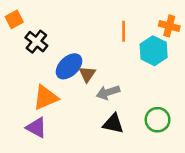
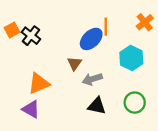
orange square: (14, 19) -> (12, 30), moved
orange cross: (169, 26) -> (145, 22), turned 36
cyan hexagon: (154, 51) -> (131, 58), moved
blue ellipse: (69, 66) -> (91, 39), moved

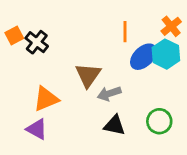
blue ellipse: (91, 39) -> (143, 57), moved
cyan hexagon: (131, 58) -> (166, 54), moved
brown triangle: (74, 63) -> (88, 75), size x1.5

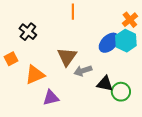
orange line: (125, 32) -> (73, 12), moved
orange square: (14, 36) -> (11, 59), moved
black triangle: (114, 125) -> (105, 84), moved
purple triangle: (37, 129) -> (51, 98), moved, turned -42

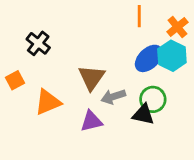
orange line: (73, 12) -> (139, 16), moved
green circle: (121, 92) -> (153, 99), moved
purple triangle: (51, 98) -> (91, 121), moved

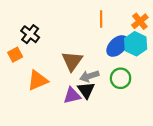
orange line: (139, 16) -> (101, 19), moved
orange square: (15, 80) -> (15, 55), moved
black triangle: (143, 114) -> (86, 90), moved, turned 42

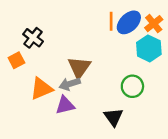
blue ellipse: (117, 46) -> (129, 22), moved
gray arrow: (89, 76) -> (70, 84), moved
black triangle: (86, 90) -> (113, 117), moved
purple triangle: (72, 95) -> (65, 105), moved

